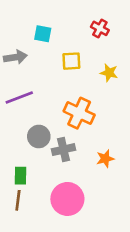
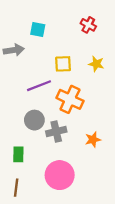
yellow square: (71, 61) -> (63, 64), moved
purple line: (19, 97) -> (39, 86), moved
brown line: (18, 200) -> (16, 188), moved

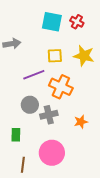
cyan square: (38, 29) -> (52, 22), moved, size x1.5
yellow star: (96, 64) -> (84, 56), size x1.5
brown line: (16, 188) -> (23, 165), moved

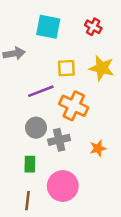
cyan square: (52, 22) -> (48, 27), moved
green rectangle: (16, 135) -> (30, 164), moved

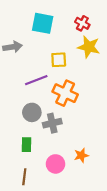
yellow star: (102, 68) -> (89, 47), moved
orange star: (98, 148) -> (81, 155), moved
pink circle: (63, 186) -> (55, 164), size x0.7

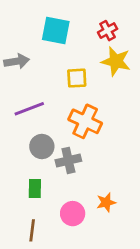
red cross: (82, 23) -> (108, 31), turned 32
purple line: (36, 80) -> (29, 109), moved

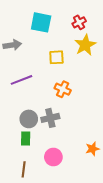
yellow star: (116, 61) -> (85, 45), turned 30
orange cross: (85, 121) -> (63, 89), size x0.7
gray circle: (42, 147) -> (29, 119), moved
orange star: (106, 202) -> (92, 149), moved

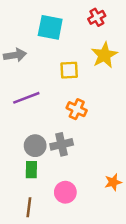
red cross: (79, 22) -> (97, 17), moved

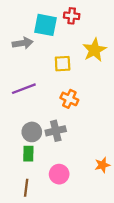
red cross: (97, 17) -> (72, 16), moved, turned 35
gray arrow: (15, 55) -> (23, 43), moved

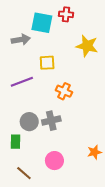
yellow star: (94, 50) -> (87, 46), turned -30
yellow square: (63, 64) -> (47, 63), moved
green rectangle: (28, 154) -> (16, 142), moved
brown line: (26, 188) -> (24, 173), turned -56

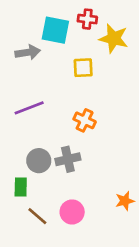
yellow star: (87, 46) -> (114, 38), moved
yellow square: (47, 63) -> (83, 68), moved
brown line: (24, 173) -> (37, 216), moved

